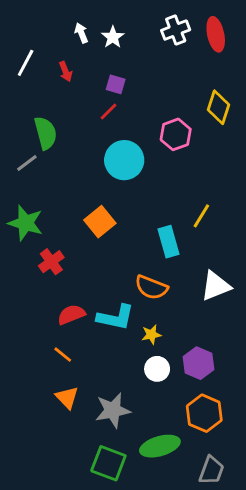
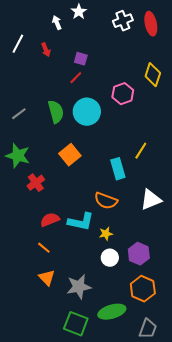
white star: (113, 37) -> (79, 12), moved
green semicircle: (46, 133) -> (56, 112), moved

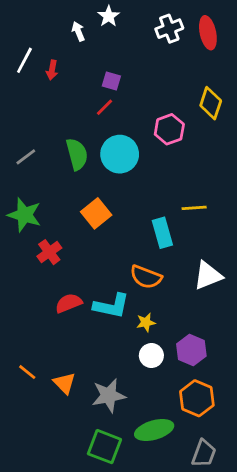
red arrow: (46, 50) -> (52, 70), moved, turned 32
yellow line: (141, 151) -> (194, 208), turned 54
orange line: (44, 248) -> (27, 372), moved

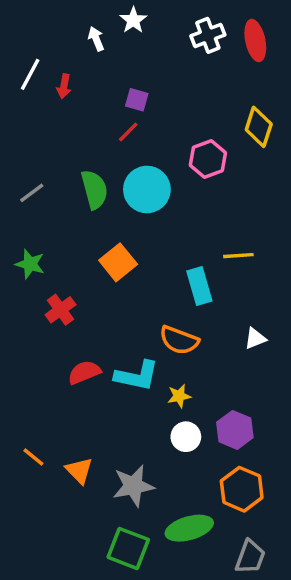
green star: (24, 215) -> (30, 264), size x0.7
white triangle: (208, 276) -> (255, 338), size x0.6

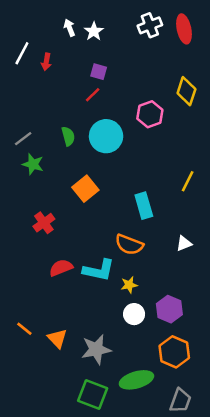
white star: (133, 20) -> (94, 31), moved
green semicircle: (94, 189) -> (68, 136), size x0.7
yellow line: (238, 256) -> (188, 181), moved, turned -60
green star: (30, 264) -> (33, 164), moved

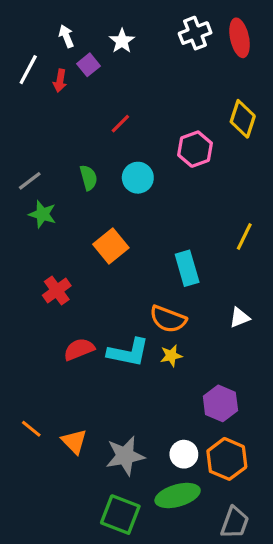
white arrow: (69, 28) -> (66, 36), moved
purple square: (99, 72) -> (89, 65), moved, turned 35
cyan circle: (106, 136) -> (138, 178), size x0.7
yellow star: (129, 285) -> (171, 356), moved
white circle: (134, 314) -> (184, 454), moved

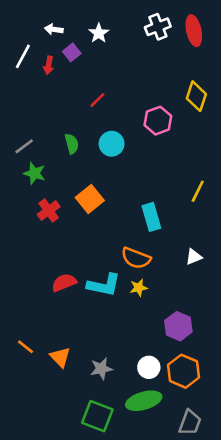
white arrow: (66, 36) -> (54, 29), turned -60
red cross: (57, 290) -> (49, 211), moved
gray star: (125, 456) -> (101, 369), size x0.7

